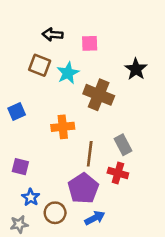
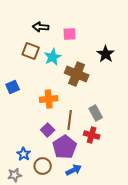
purple square: (20, 167) -> (48, 130), moved, turned 32

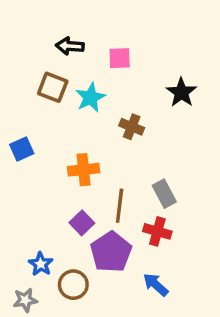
brown cross: (77, 74) -> (132, 127), size x0.6
blue arrow: (74, 170) -> (156, 285), moved, turned -112

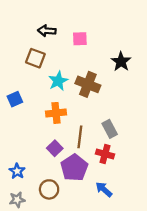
cyan star: (90, 98) -> (58, 81), moved
brown cross: (132, 127) -> (88, 84), size x1.5
blue star: (41, 264) -> (17, 171), moved

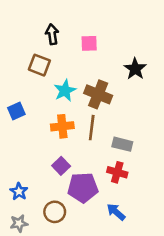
black arrow: (47, 31) -> (52, 34), turned 78
gray rectangle: (110, 129) -> (122, 144), turned -48
brown line: (80, 137) -> (92, 128), moved
purple pentagon: (74, 168) -> (83, 188), turned 30

